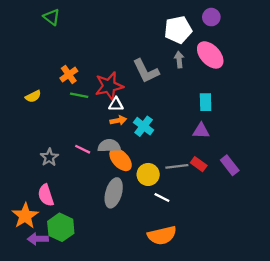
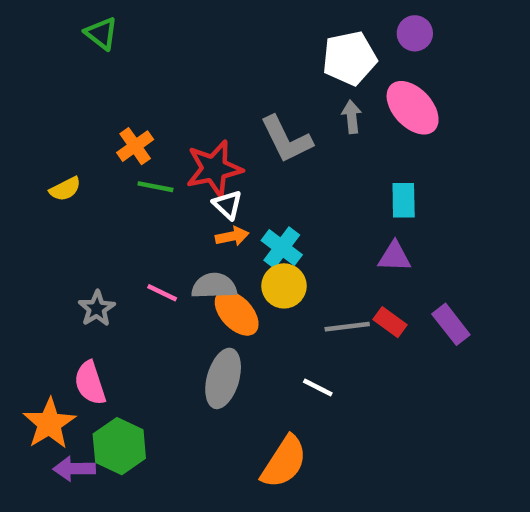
white triangle: (116, 104) -> (228, 205), turned 42
yellow circle: (148, 174) -> (284, 286), moved
orange semicircle: (162, 235) -> (284, 462), moved, turned -44

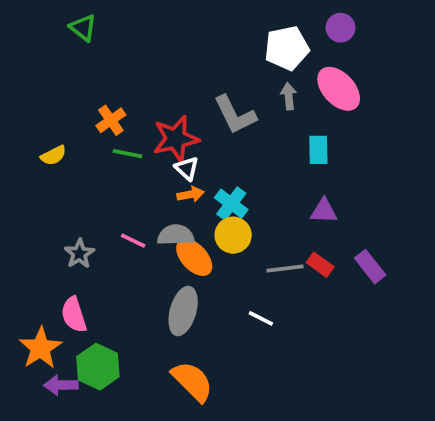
cyan rectangle: (404, 200) -> (318, 150), moved
orange semicircle: (284, 462) -> (192, 381), moved, turned -78

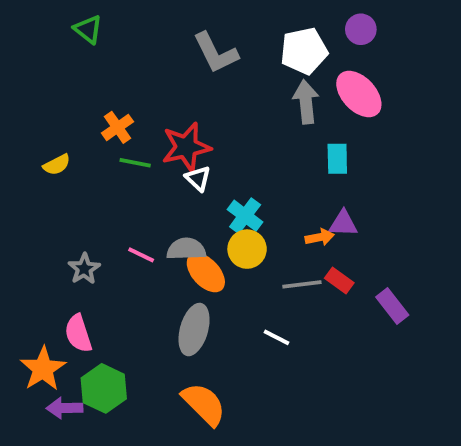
gray arrow: (289, 96) -> (306, 102), size x1.5
gray L-shape: (235, 115) -> (216, 53), moved
orange arrow: (190, 194) -> (320, 237), moved
purple rectangle: (370, 267) -> (392, 306), moved

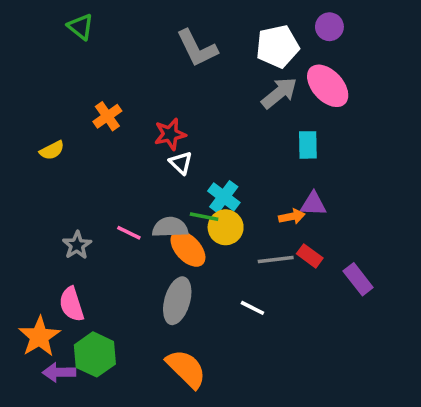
gray arrow: (306, 102) -> (279, 93), turned 57
red star: (186, 147) -> (170, 134), size x0.7
green line: (135, 163) -> (204, 217), moved

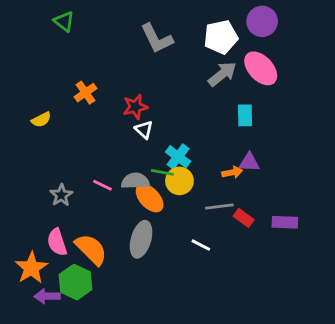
purple circle: (329, 27) -> (262, 21), size x1.4
red rectangle: (310, 256) -> (244, 218), moved
purple rectangle: (358, 279) -> (285, 222), turned -50
orange semicircle: (186, 369) -> (91, 249), moved

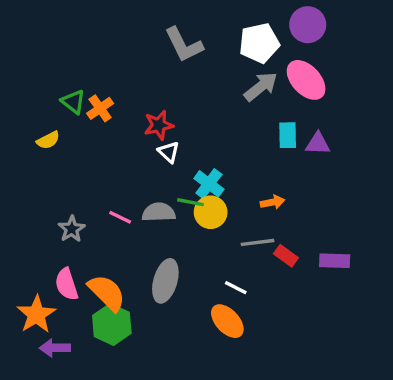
green triangle: (64, 21) -> (73, 102), moved
purple triangle: (249, 162) -> (318, 144), moved
orange ellipse: (150, 198) -> (227, 321), moved
green hexagon: (75, 282) -> (112, 324), moved

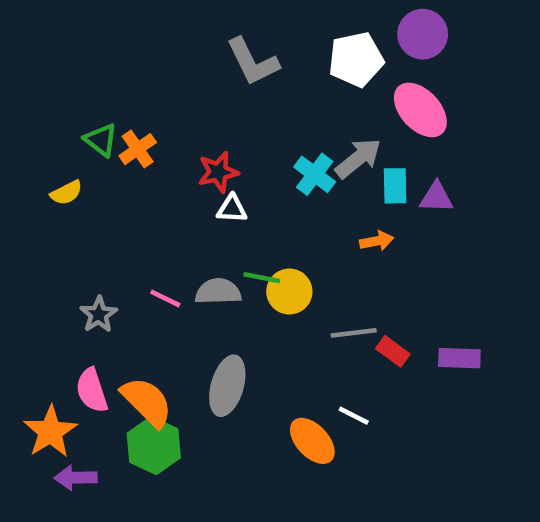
gray arrow: (261, 87) -> (358, 158), moved
white triangle: (169, 152) -> (232, 209), turned -40
cyan cross: (209, 184) -> (315, 174), moved
orange arrow: (273, 202) -> (377, 241), moved
white line: (236, 288) -> (354, 416), moved

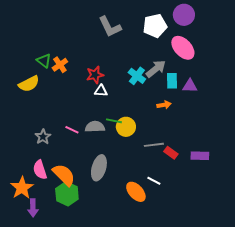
yellow semicircle: (66, 193) -> (29, 84), size x1.5
purple arrow: (76, 478) -> (33, 208), turned -90

